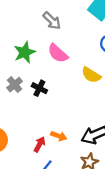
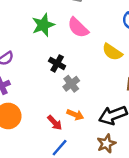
gray cross: (15, 85) -> (71, 84), moved
red arrow: (40, 144) -> (55, 123), turned 105

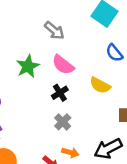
black cross: (57, 63) -> (60, 93), moved, turned 35

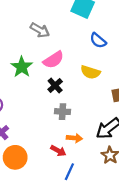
pink semicircle: (63, 65) -> (53, 60), turned -60
gray cross: (63, 122) -> (62, 112), turned -32

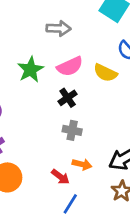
gray arrow: (40, 30) -> (59, 28), turned -36
yellow semicircle: (90, 72) -> (105, 73), moved

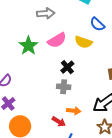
black cross: (68, 98) -> (67, 67), moved

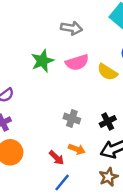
black cross: (67, 67) -> (108, 121), moved

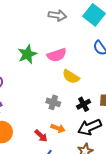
gray arrow: (71, 28) -> (57, 15), moved
yellow semicircle: (107, 72) -> (71, 77), moved

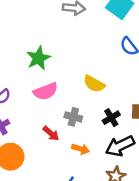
pink semicircle: (57, 55) -> (46, 91), moved
red arrow: (41, 136) -> (51, 133), moved

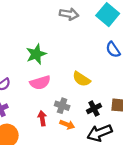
red arrow: (51, 133) -> (42, 118), turned -144
orange arrow: (81, 149) -> (67, 125), moved

